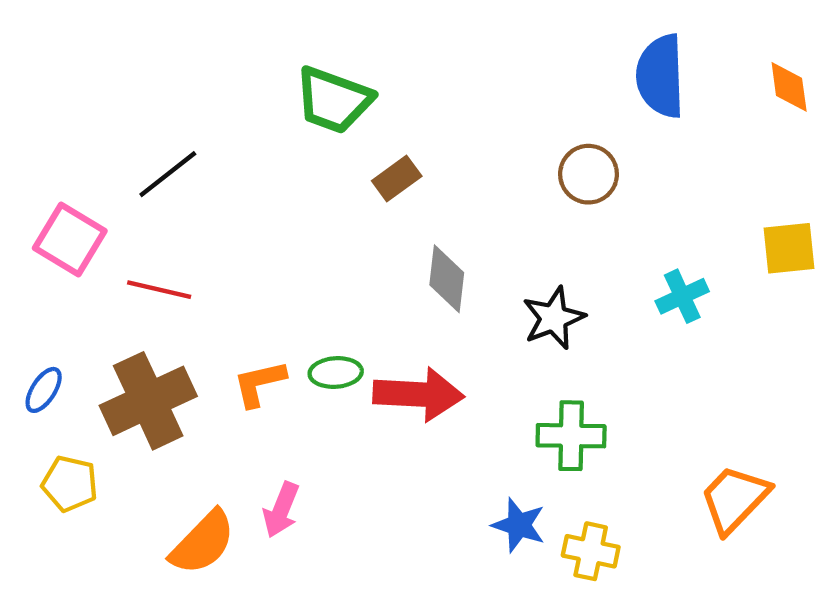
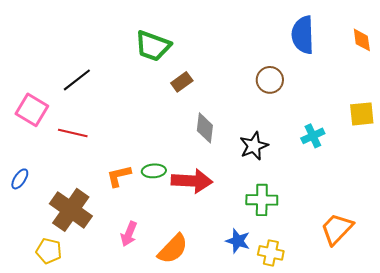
brown cross: (148, 401) -> (71, 210), moved, turned -30
yellow pentagon: (70, 484) -> (49, 251), moved
orange semicircle: (203, 543) -> (173, 249), moved

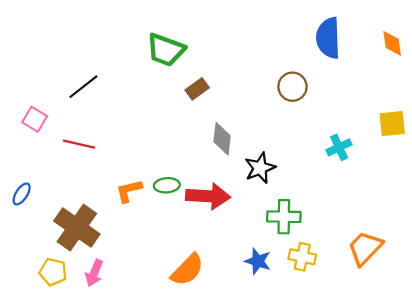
pink square: (32, 110) -> (35, 119), size x0.7
black star: (254, 146) -> (260, 168), moved
pink arrow: (129, 234) -> (94, 273), moved
yellow cross: (271, 253) -> (302, 257), moved

